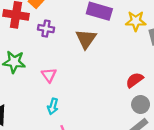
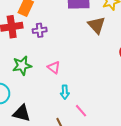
brown triangle: (86, 39) -> (97, 25), moved

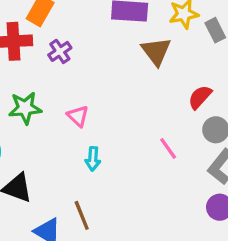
purple cross: (40, 30) -> (60, 51), turned -32
pink line: (81, 111) -> (168, 148), moved

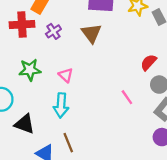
brown triangle: (156, 51) -> (91, 33), moved
cyan arrow: (93, 159) -> (61, 105), moved, size x1.5

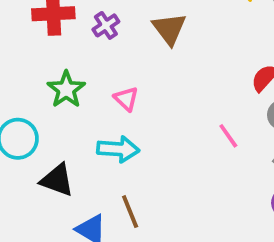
green star: (30, 70) -> (66, 89), turned -30
cyan arrow: (61, 105) -> (118, 149), turned -90

